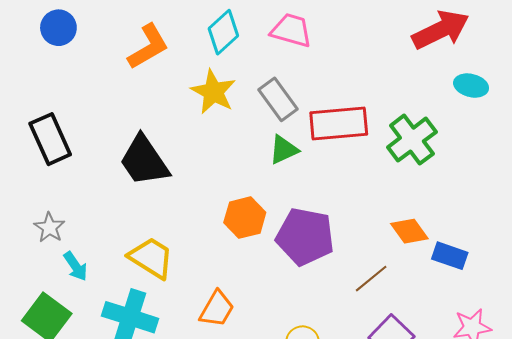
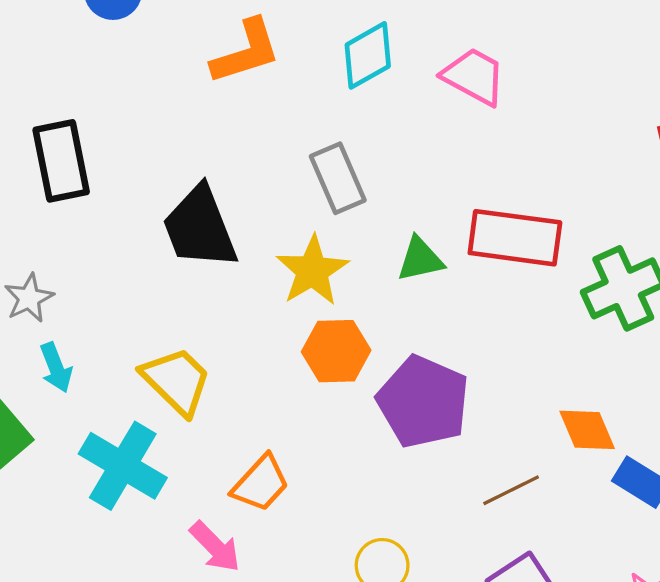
yellow star: (213, 92) -> (312, 271), moved
gray rectangle: (278, 99) -> (338, 178), moved

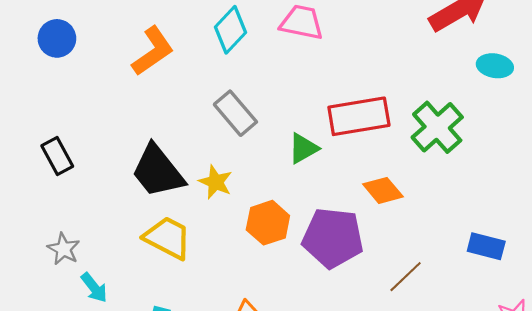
black rectangle: (61, 161) -> (57, 156), size x0.7
yellow star: (312, 271) -> (215, 182), moved, size x0.7
yellow trapezoid: (176, 381) -> (168, 238), moved
orange diamond: (587, 430) -> (383, 190), moved

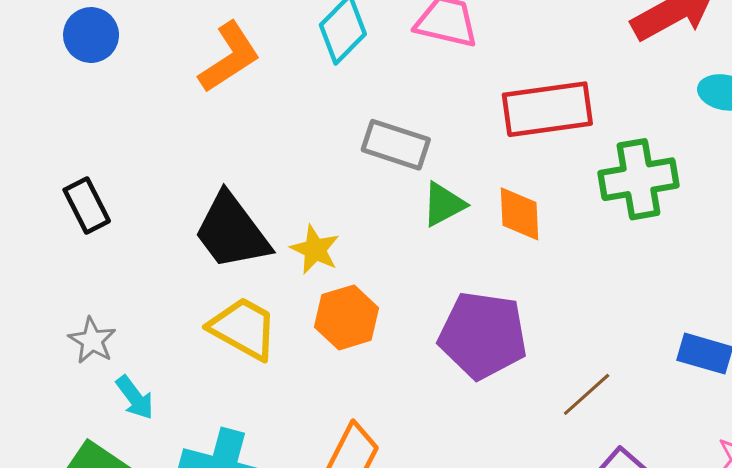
gray rectangle: (235, 113) -> (396, 145), moved, turned -33
red rectangle: (359, 116) -> (547, 109), moved
green cross: (437, 127) -> (638, 179), turned 30
orange diamond: (383, 190) -> (520, 214), moved, turned 36
orange hexagon: (268, 223) -> (347, 317), moved

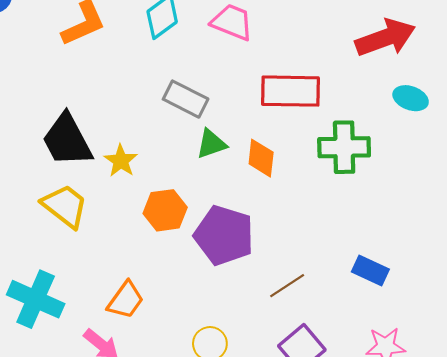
orange hexagon: (347, 317) -> (165, 210), moved

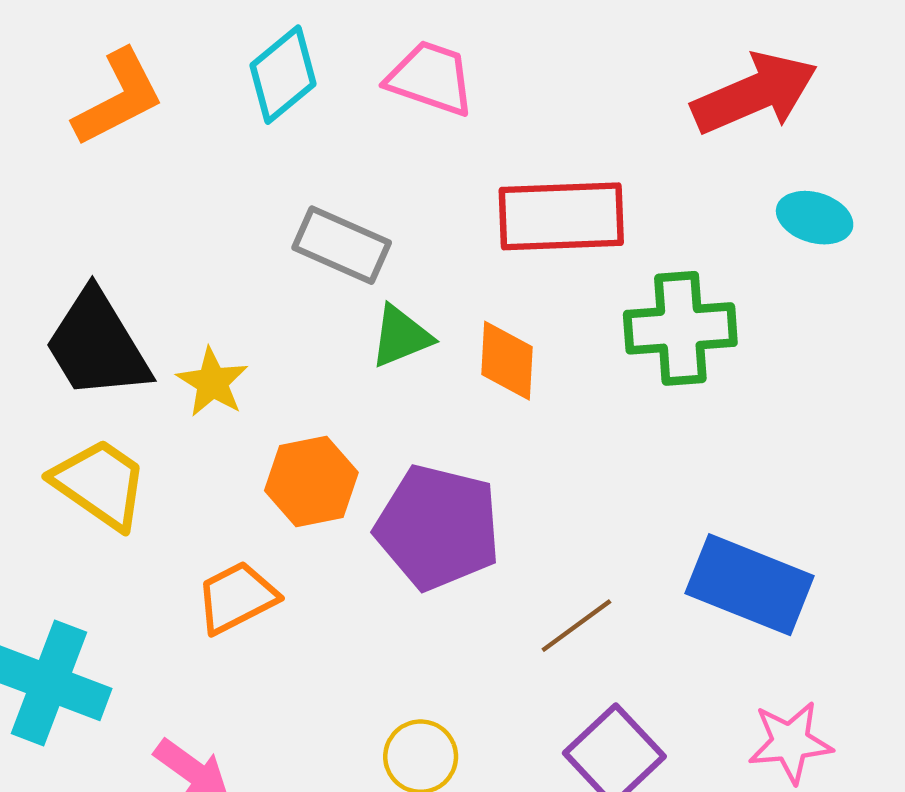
blue rectangle: (370, 271) -> (750, 585), size x1.6
orange trapezoid: (126, 300) -> (237, 598), moved, turned -150

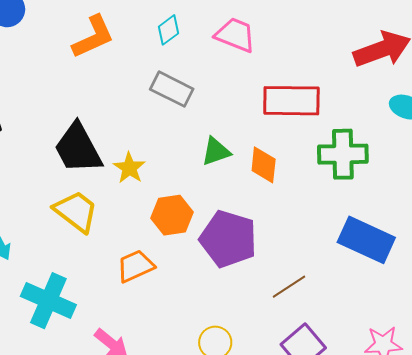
cyan diamond: (283, 75) -> (169, 30), size x0.7
gray rectangle: (342, 245) -> (172, 89), moved
blue rectangle: (750, 585) -> (366, 240), moved

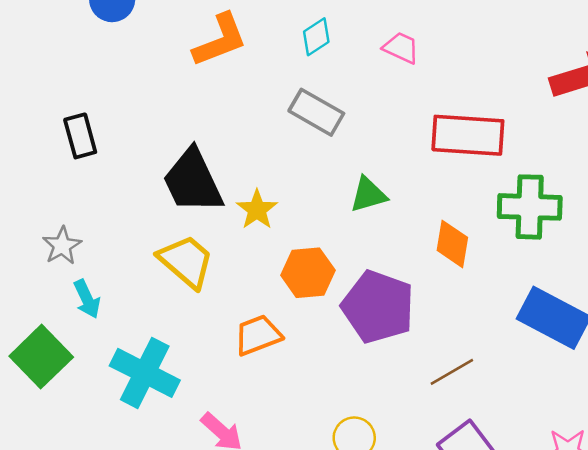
pink trapezoid: (235, 35) -> (401, 48), size x0.7
orange diamond: (264, 165) -> (452, 244), moved

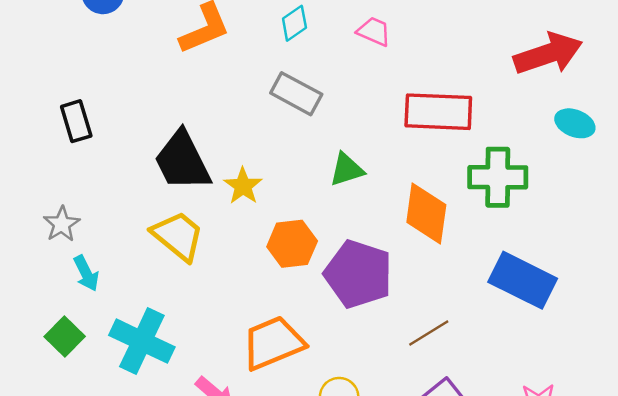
orange diamond: (452, 244) -> (426, 214), size x1.4
orange trapezoid: (258, 335) -> (273, 343), moved, size x1.4
green square: (41, 357) -> (65, 336), moved, size x0.7

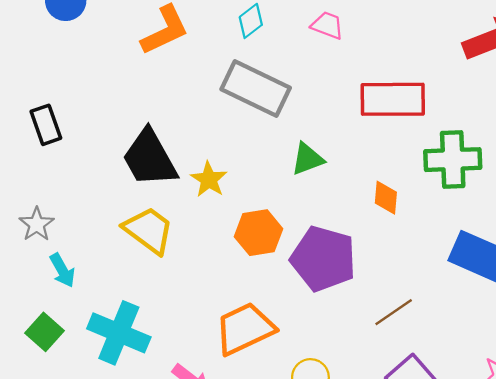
gray rectangle: (296, 94) -> (256, 89), size x1.4
orange diamond: (426, 214) -> (386, 198), size x0.6

